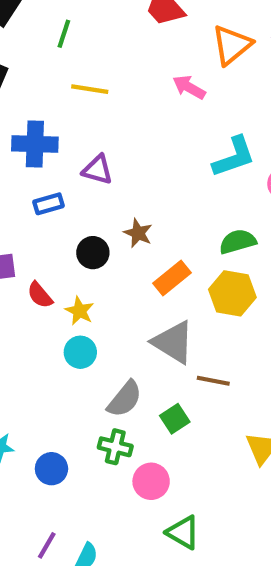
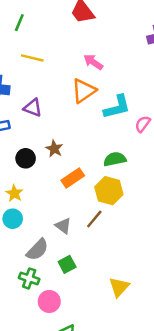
orange triangle: (232, 45) -> (84, 91), moved
gray triangle: (173, 342) -> (63, 226), moved, size x0.6
brown line: (213, 381) -> (94, 219), moved, turned -66

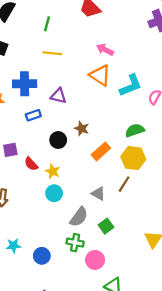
green line: (19, 23) -> (47, 24), moved
orange triangle: (84, 91) -> (100, 75), turned -45

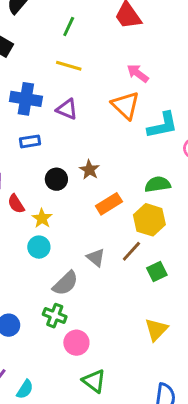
purple triangle: (58, 96) -> (67, 109), moved
green square: (106, 226) -> (157, 271), moved

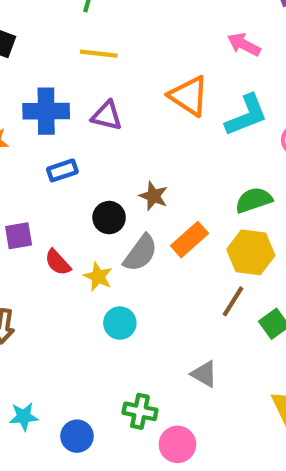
pink arrow: (138, 73) -> (244, 45), moved
cyan circle: (39, 247) -> (120, 323), moved
gray triangle: (96, 258) -> (204, 374), moved
gray semicircle: (65, 283) -> (140, 253), moved

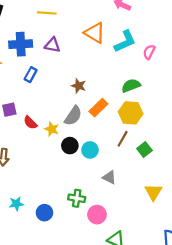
blue rectangle: (62, 170) -> (31, 75), turned -40
black circle: (109, 218) -> (70, 146), moved
cyan circle: (120, 323) -> (90, 150), moved

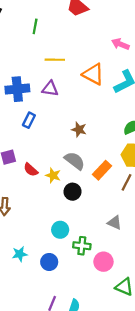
yellow line: (47, 13) -> (55, 60), moved
orange rectangle: (98, 108) -> (102, 170), moved
gray semicircle: (73, 116) -> (75, 161), turned -84
cyan circle: (90, 150) -> (60, 230), moved

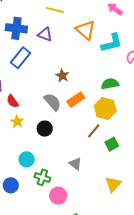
blue rectangle: (29, 120) -> (20, 58), size x1.5
orange rectangle: (102, 170) -> (76, 100), moved
yellow star: (53, 175) -> (17, 122), moved

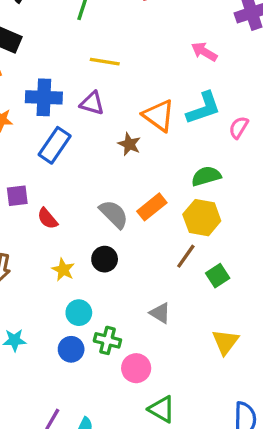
orange triangle: (85, 30) -> (159, 115), moved
brown star: (62, 76) -> (129, 144), moved
yellow star: (17, 122) -> (63, 270), moved
blue circle: (11, 185) -> (71, 349), moved

